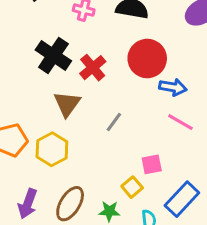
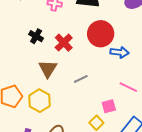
black cross: (53, 55) -> (36, 36), size x0.6
gray line: (114, 122) -> (81, 79), turned 32
pink line: (180, 122) -> (128, 87), moved

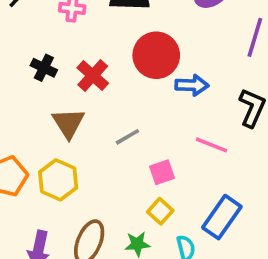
pink square: (109, 106) -> (162, 172), moved

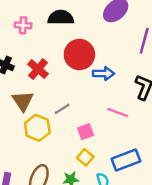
yellow hexagon: (58, 180) -> (37, 128), moved
blue rectangle: (222, 217) -> (126, 160), turned 36

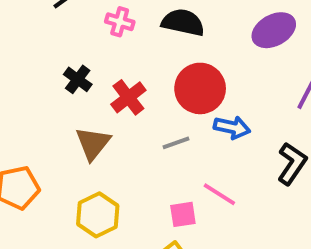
gray line: (62, 109) -> (176, 143), moved
pink line: (118, 113) -> (219, 194), moved
yellow hexagon: (37, 128) -> (98, 215), moved

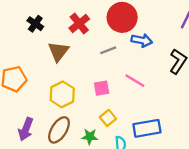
black cross: (78, 79) -> (35, 24), moved
pink square: (183, 214) -> (102, 88), moved

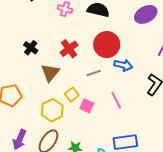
pink line: (135, 81) -> (116, 100), turned 30
pink square: (102, 88) -> (87, 106), turned 32
yellow square: (108, 118) -> (72, 95), moved

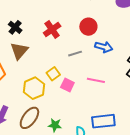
red circle: (107, 45) -> (88, 27), size x0.7
brown triangle: (50, 73) -> (19, 51), moved
pink line: (116, 100) -> (96, 80), turned -54

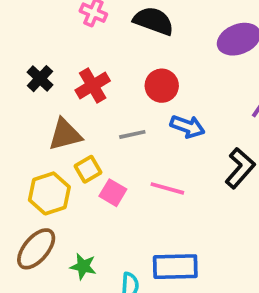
black cross: (15, 27) -> (40, 79), moved
brown triangle: (19, 51) -> (65, 135), moved, turned 30

